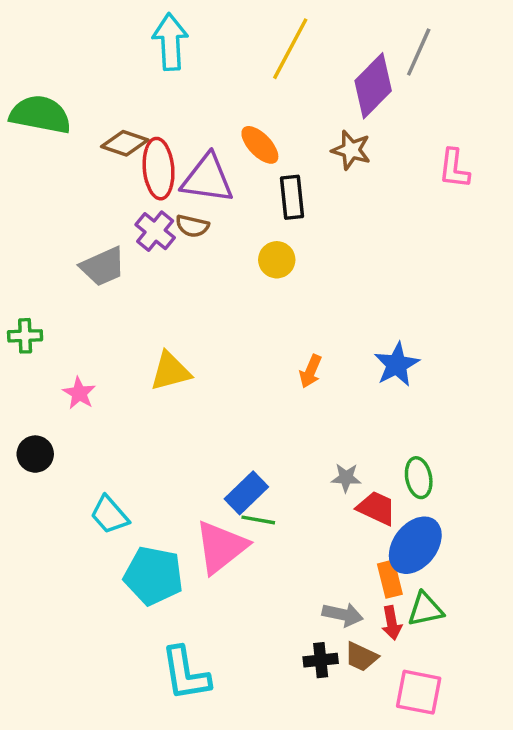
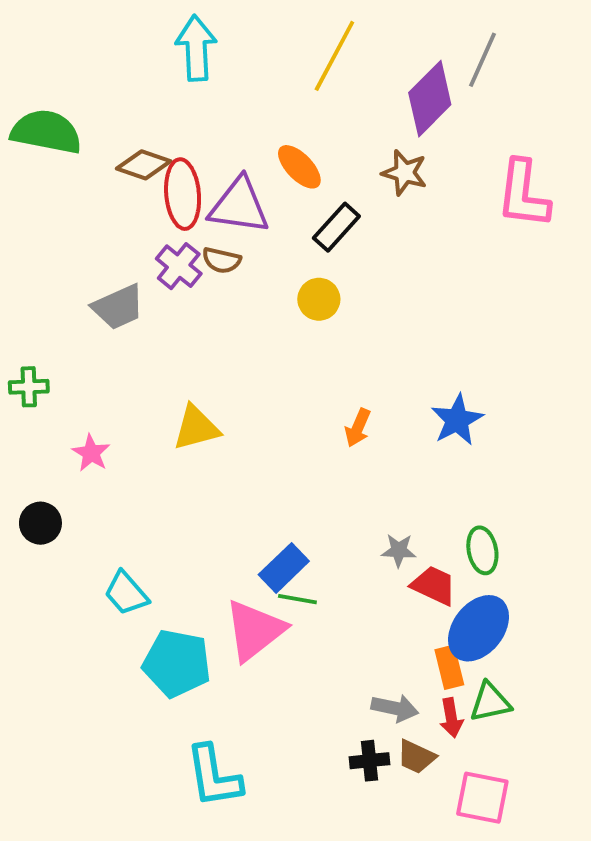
pink L-shape: (454, 169) -> (523, 194), size x1.5
black rectangle: (292, 197) -> (336, 227), turned 48

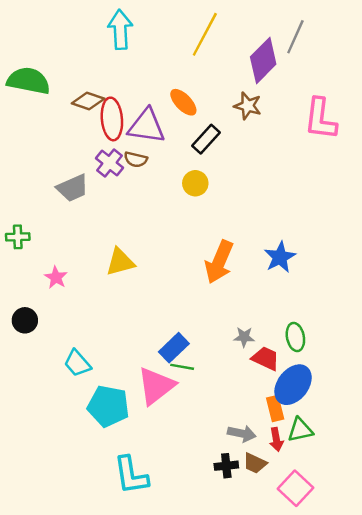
orange arrow: (358, 428) -> (219, 262), size x1.8
pink square: (482, 798) -> (295, 488), turned 32

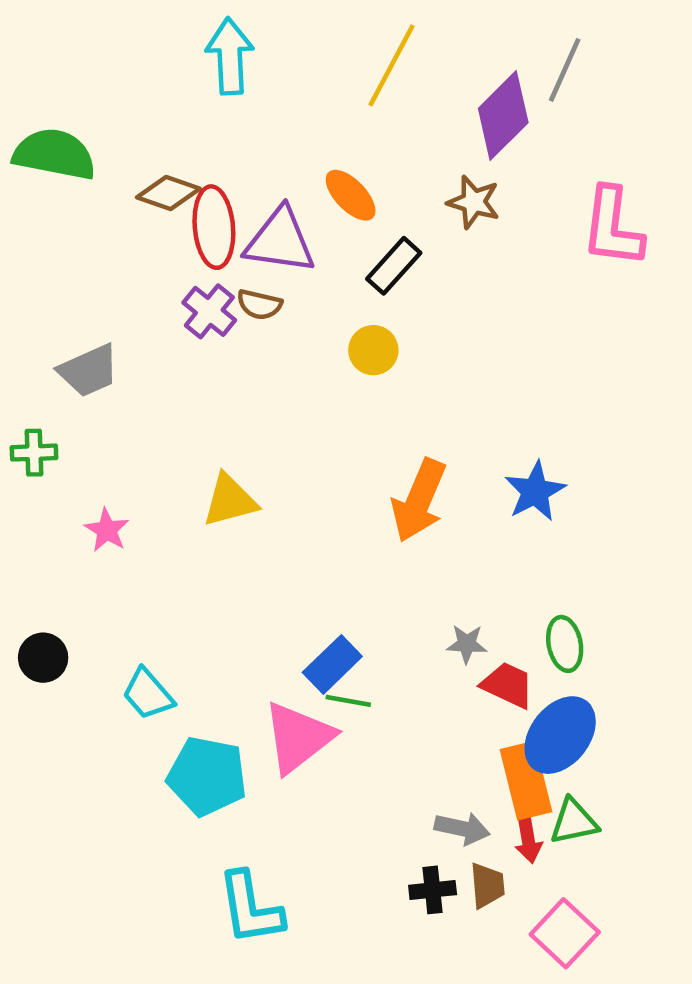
gray trapezoid: (73, 188) -> (89, 371), moved
black circle: (25, 320) -> (43, 658), moved
orange rectangle: (275, 409) -> (526, 781), size x1.5
brown trapezoid: (255, 463) -> (487, 885), turned -120

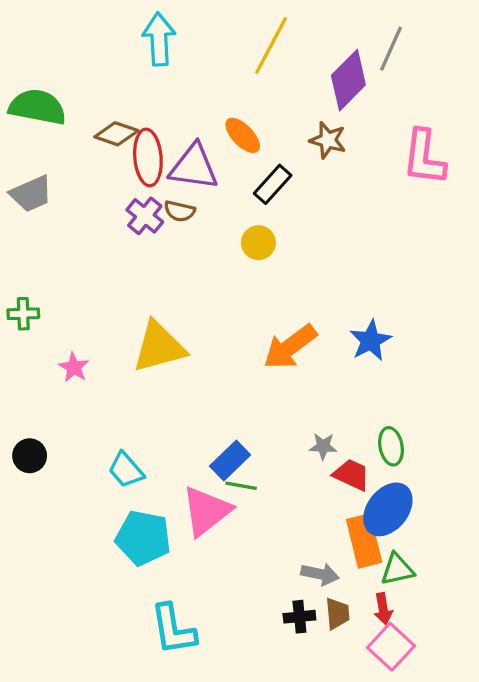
gray trapezoid: (89, 371) -> (31, 194), moved
yellow triangle: (230, 500) -> (159, 347), size x1.4
orange arrow: (419, 500) -> (290, 347), turned 30
cyan trapezoid: (148, 694) -> (126, 470), moved
red arrow: (528, 840) -> (383, 609), moved

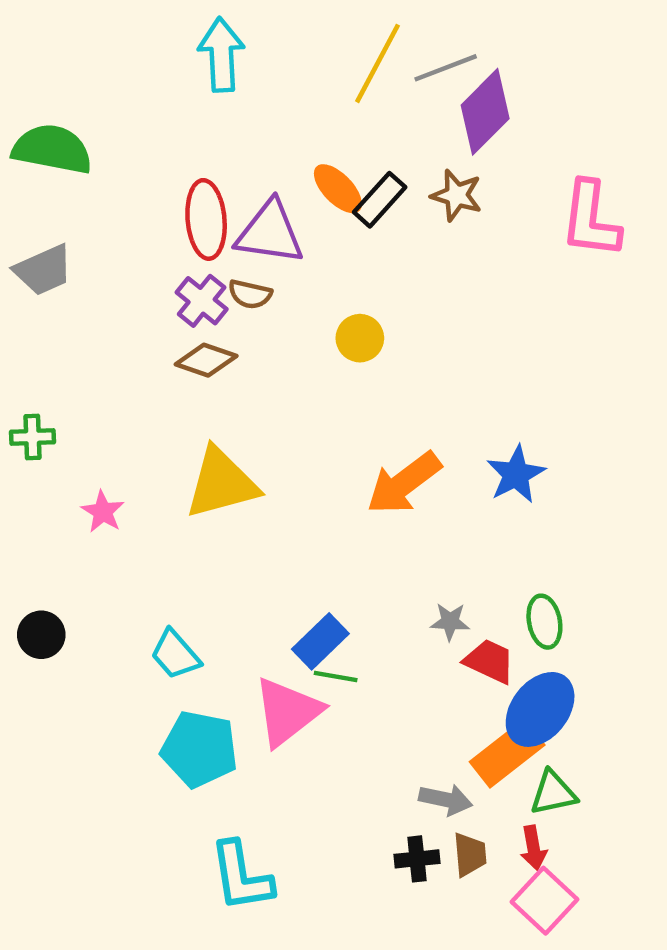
gray line: (391, 49) -> (446, 68), moved, turned 45
brown diamond: (116, 134) -> (206, 360), moved
black rectangle: (273, 184) -> (380, 200), moved
orange rectangle: (364, 541) -> (507, 753), turned 66

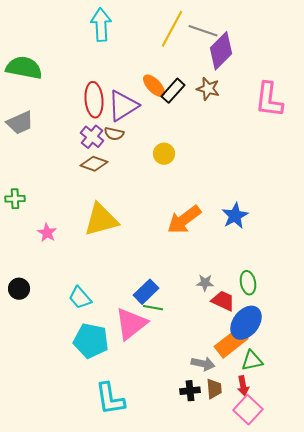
gray line: (446, 68) -> (203, 31), turned 40
purple triangle: (270, 233) -> (123, 106), turned -40

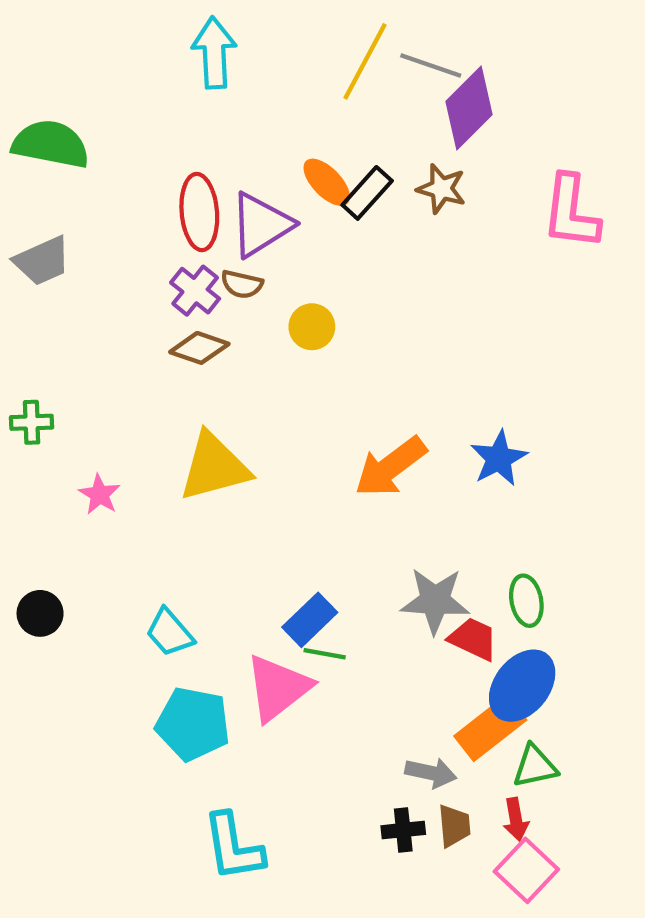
yellow circle: (164, 154) -> (312, 327), moved
gray star: (205, 283) -> (435, 601), size x1.8

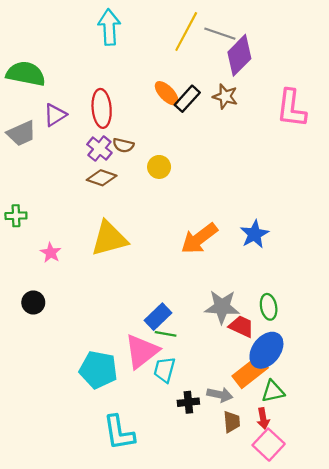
purple triangle: (261, 225) -> (55, 115), moved, size x0.7
black circle: (40, 613) -> (33, 302), moved
cyan trapezoid: (170, 633) -> (164, 370), moved, turned 56
black cross: (403, 830) -> (188, 402), moved

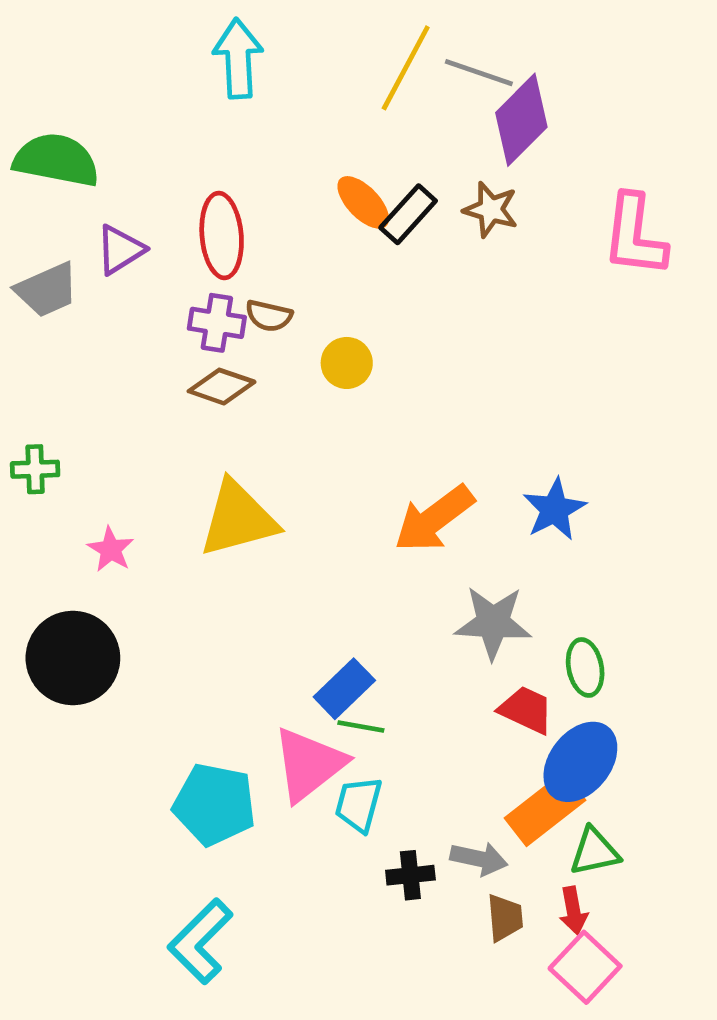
purple cross: (99, 149) -> (217, 323), turned -30
black circle: (33, 302) -> (73, 658), size x1.8
gray star: (222, 307) -> (493, 623), moved
cyan L-shape: (119, 433) -> (200, 941), moved, turned 54

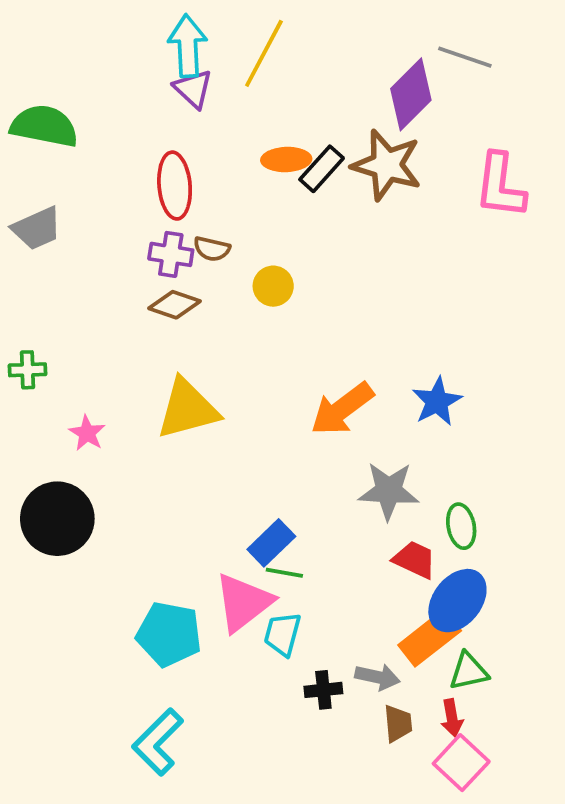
yellow line: (406, 68) -> (264, 53), moved
gray line: (479, 73) -> (465, 57), moved
orange ellipse: (363, 202) -> (286, 160), turned -48
brown star: (491, 210) -> (387, 165), size x1.6
purple triangle: (120, 250) -> (193, 89), moved, turned -45

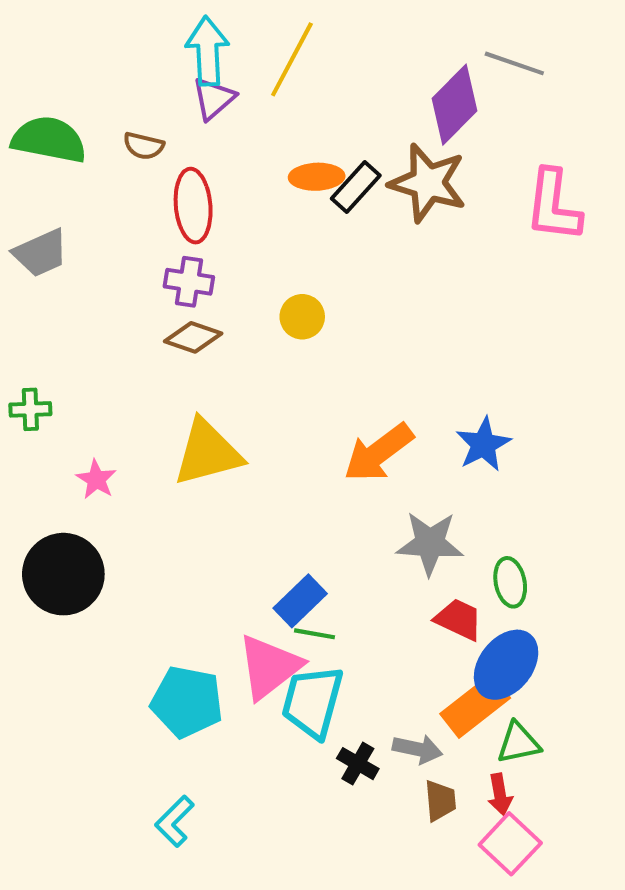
purple triangle: (193, 89) -> (214, 98), turned 36
brown semicircle: (212, 249) -> (144, 146), moved
cyan trapezoid: (282, 634) -> (312, 702), size x1.5
black cross: (323, 690) -> (358, 764), turned 36
cyan L-shape: (158, 742) -> (175, 821), size x0.7

